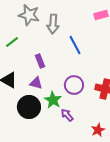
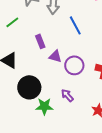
purple triangle: (36, 83) -> (55, 56), moved
green star: (53, 100) -> (44, 106), moved, turned -30

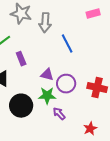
purple rectangle: (40, 41) -> (21, 59), moved
green star: (44, 106) -> (47, 96), moved

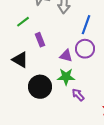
blue line: (67, 44) -> (86, 25), turned 48
purple circle: (66, 84) -> (85, 49), moved

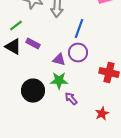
purple rectangle: (40, 40) -> (33, 44), turned -40
black triangle: (20, 60) -> (13, 47), moved

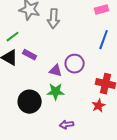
blue line: (79, 29) -> (104, 40), moved
purple arrow: (71, 99) -> (67, 125), moved, turned -56
red star: (102, 114) -> (99, 106), moved

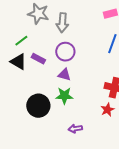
purple circle: (75, 64) -> (65, 52), moved

